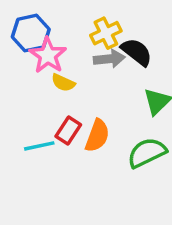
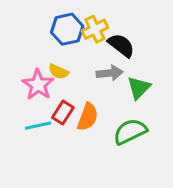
blue hexagon: (31, 33) -> (67, 29), moved
pink star: (48, 55) -> (38, 85), moved
gray arrow: (109, 59) -> (110, 73), moved

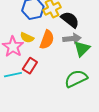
gray arrow: (110, 73) -> (72, 39), moved
orange semicircle: (88, 117) -> (47, 40), moved

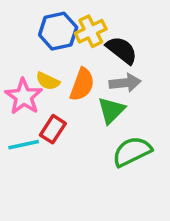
green triangle: (82, 49) -> (111, 110), moved

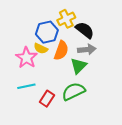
blue hexagon: (58, 31) -> (47, 32), moved
red rectangle: (53, 129) -> (47, 99), moved
green semicircle: (132, 152) -> (73, 91), moved

